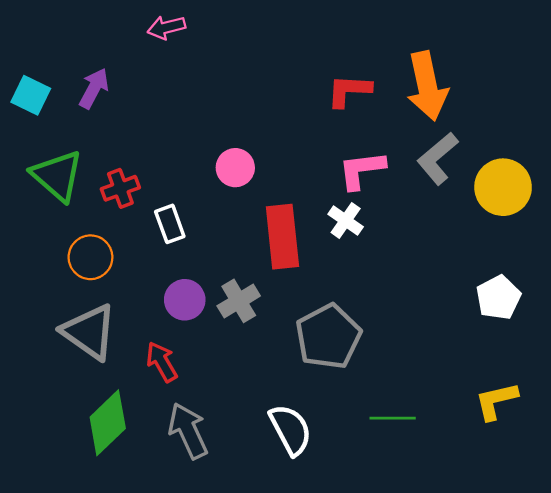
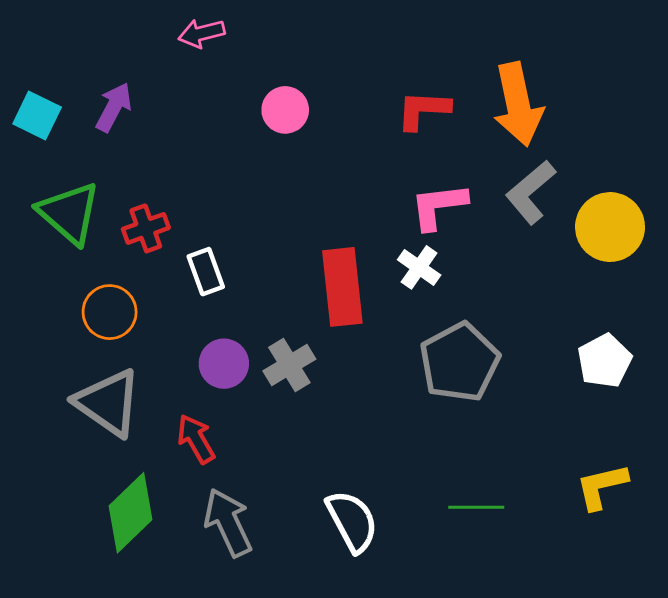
pink circle: (235, 168) -> (285, 110), moved
gray pentagon: (328, 337) -> (459, 362), moved

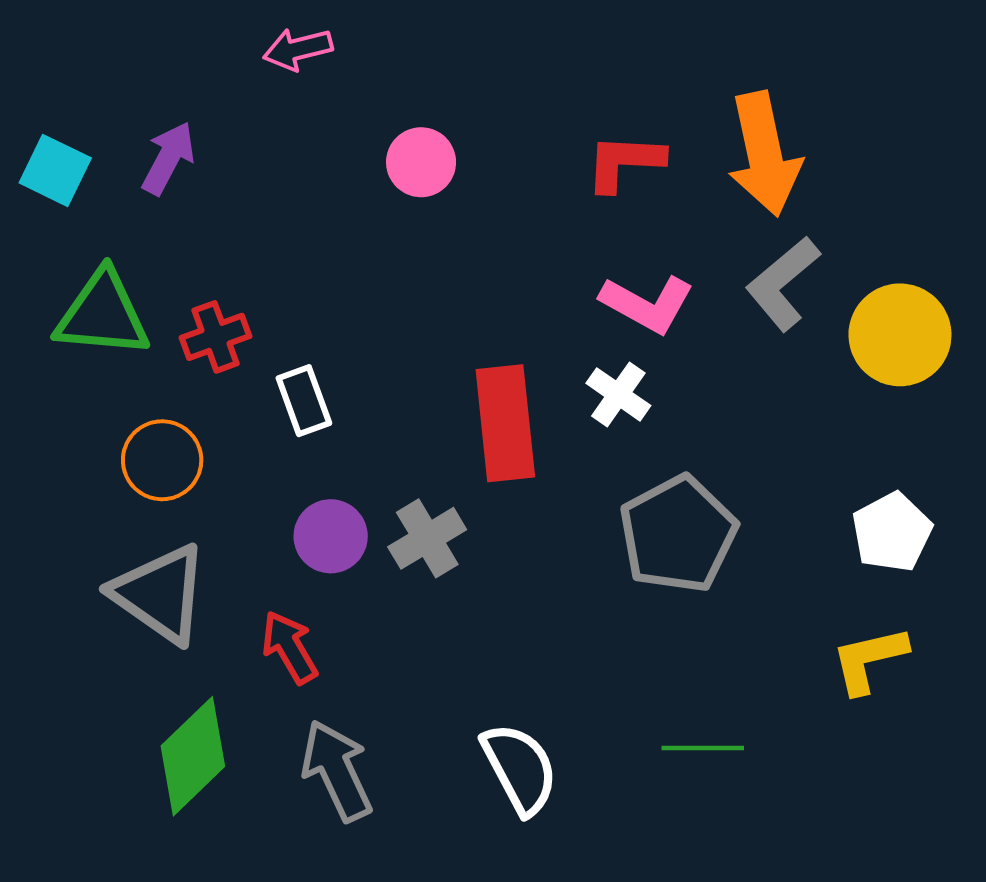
pink L-shape: (439, 206) -> (647, 304), turned -144
green triangle: (69, 213) -> (102, 314), turned -36
yellow L-shape: (602, 486) -> (869, 660), moved

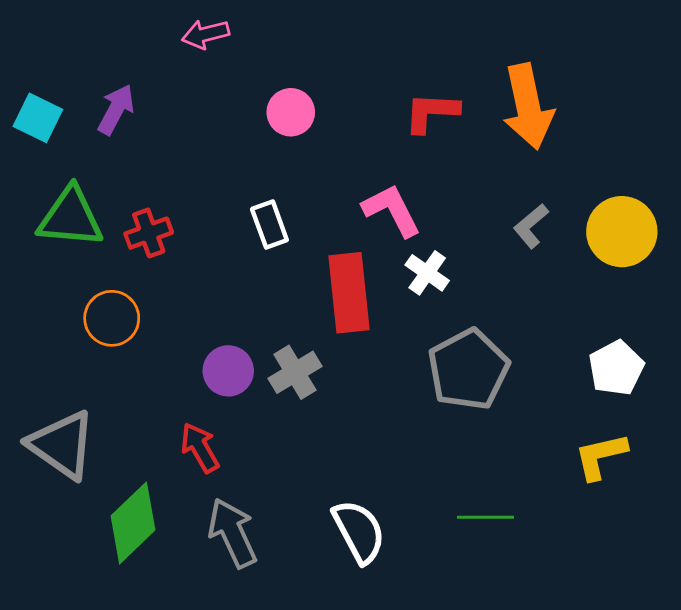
gray L-shape: (783, 283) -> (531, 226), moved, size x0.7
pink L-shape: (647, 304) -> (392, 210), moved, turned -146
white rectangle: (304, 401) -> (269, 225), moved
gray triangle: (160, 594) -> (62, 445), moved

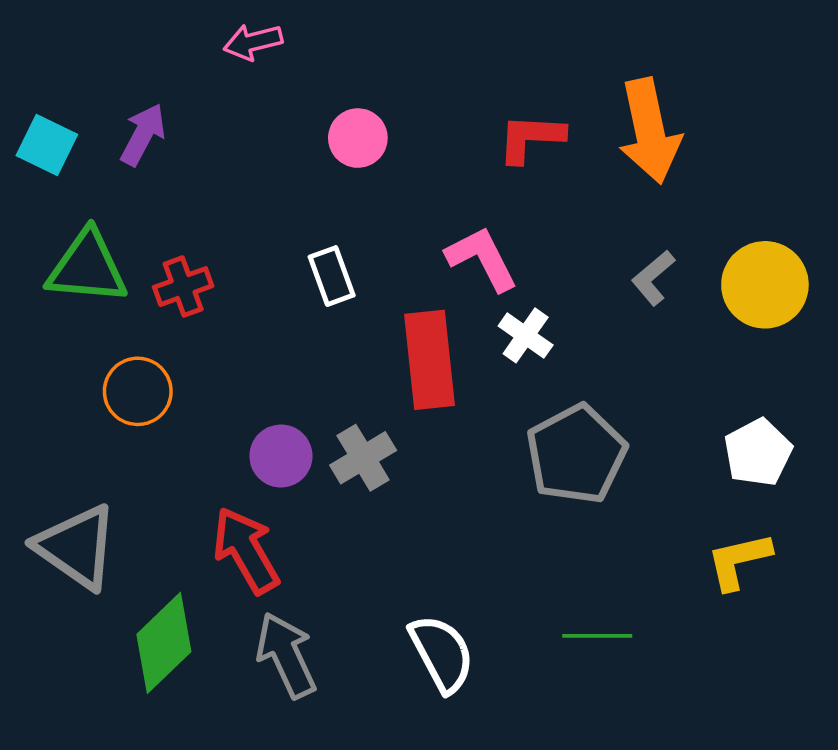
red arrow: (200, 448) -> (246, 550), size x1.4

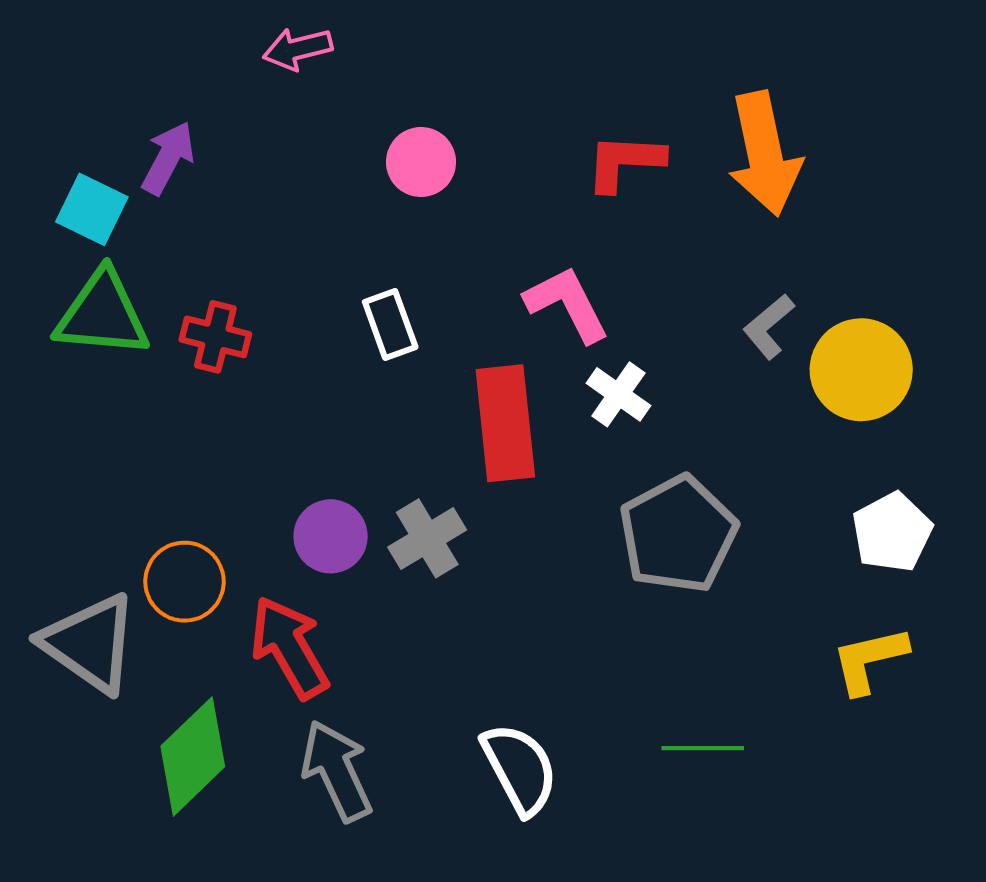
cyan square: (47, 145) -> (92, 209), moved
yellow circle: (765, 285) -> (861, 370), moved
red cross: (183, 287) -> (215, 337), turned 34
orange circle: (138, 391) -> (184, 582), moved

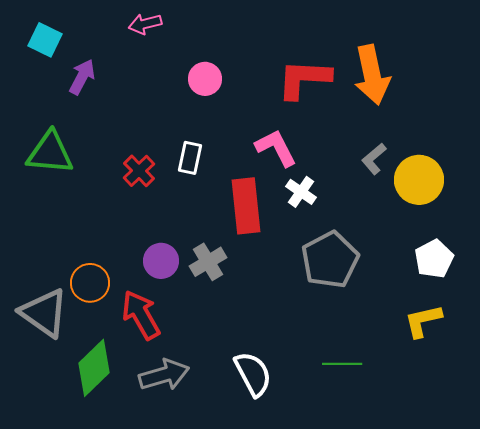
red L-shape: (625, 162) -> (304, 79), size x1.4
cyan square: (92, 209) -> (45, 40), moved
white rectangle: (390, 325) -> (190, 158), turned 32
red cross: (215, 337) -> (139, 171), moved, turned 32
gray arrow: (337, 771) -> (164, 375), turned 99

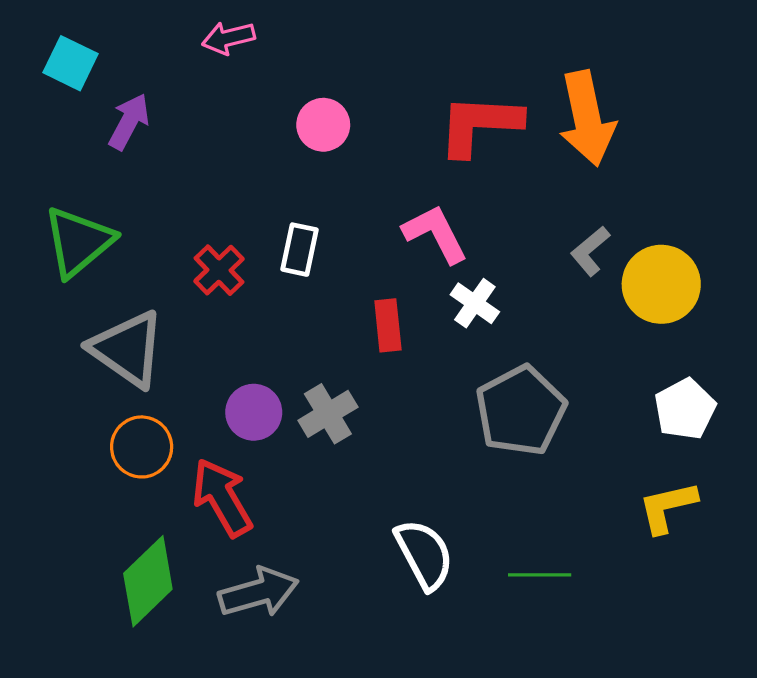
green triangle: (50, 153) -> (78, 242), turned -45
red rectangle: (246, 206) -> (388, 325), size x0.6
gray triangle: (44, 313) -> (127, 349), moved
white semicircle: (253, 374) -> (424, 554), moved

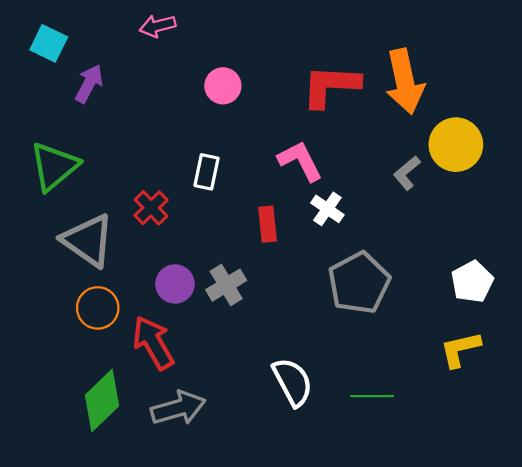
red cross: (219, 270) -> (151, 208), moved
yellow circle: (661, 284) -> (456, 145), moved

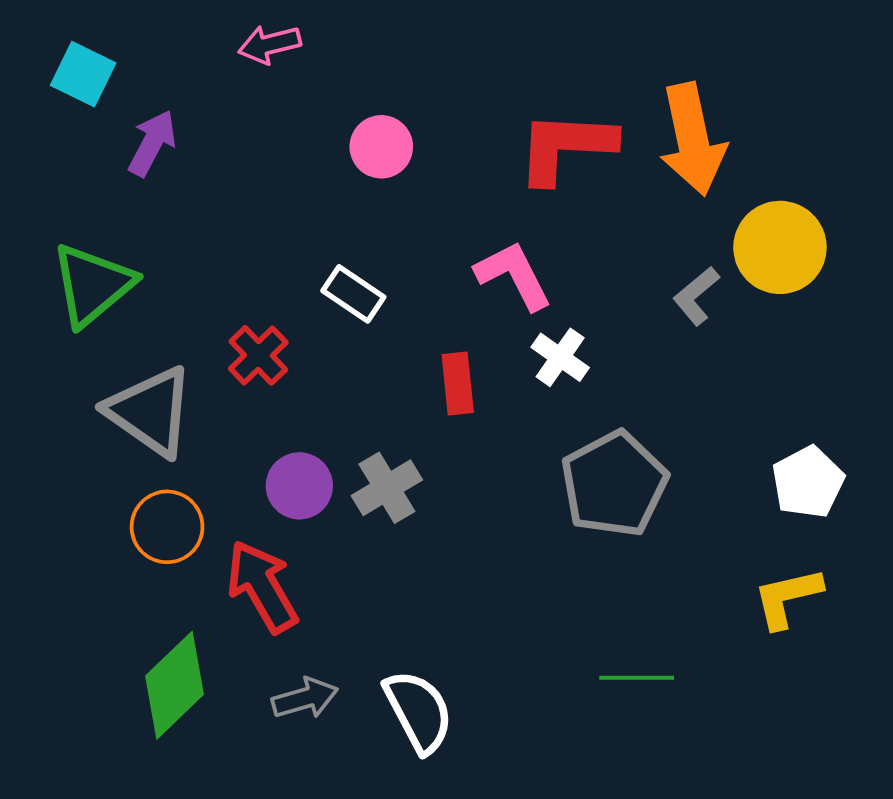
white rectangle: (207, 172) -> (353, 294), turned -68
white semicircle: (293, 382) -> (419, 711), moved
gray arrow: (178, 408) -> (305, 698), size x0.7

